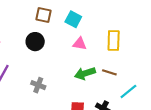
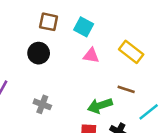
yellow rectangle: (114, 40) -> (131, 52), turned -54
green arrow: (85, 73) -> (100, 106), moved

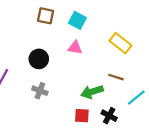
black circle: (39, 53) -> (39, 59), moved
pink triangle: (91, 56) -> (75, 48), moved

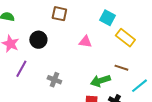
cyan square: (77, 20) -> (107, 18), moved
black circle: (39, 59) -> (38, 40), moved

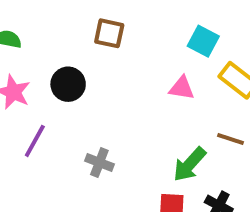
pink triangle: (85, 42) -> (182, 88), moved
green arrow: (100, 81) -> (189, 164), turned -30

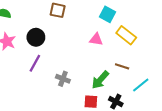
purple line: (35, 141) -> (35, 63), moved
gray cross: (99, 162) -> (63, 79), moved

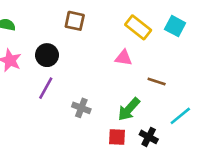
cyan square: (108, 14) -> (175, 26), moved
yellow rectangle: (126, 35) -> (138, 27), moved
brown line: (122, 66) -> (157, 82), moved

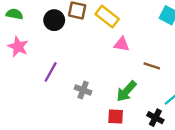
yellow rectangle: (138, 27) -> (107, 17), moved
black circle: (47, 55) -> (54, 20), moved
black cross: (149, 137) -> (155, 118), moved

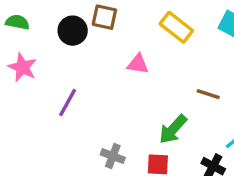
yellow rectangle: (107, 17) -> (176, 27), moved
pink triangle: (122, 44) -> (138, 64), moved
gray cross: (83, 90) -> (113, 156), moved

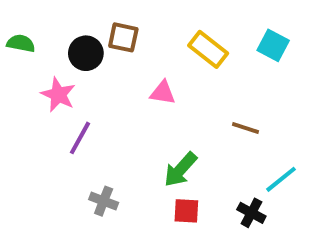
pink star: (22, 67) -> (58, 95), moved
green arrow: (173, 129) -> (180, 169), moved
gray cross: (113, 156) -> (104, 201), moved

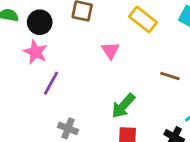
black circle: (86, 53) -> (40, 22), moved
pink triangle: (163, 93) -> (110, 51), turned 48

